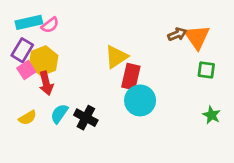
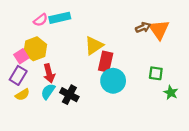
cyan rectangle: (29, 22) -> (60, 18), moved
purple rectangle: (22, 50) -> (18, 75), moved
green square: (206, 70) -> (156, 73), moved
red arrow: (46, 83) -> (49, 73), moved

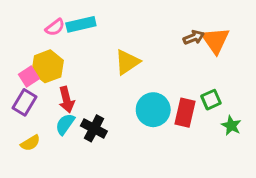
red rectangle: (106, 62) -> (185, 113), moved
green square: (156, 73) -> (211, 100), turned -32
yellow semicircle: (22, 95) -> (30, 143), moved

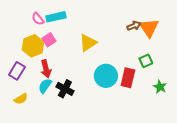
pink semicircle: (55, 27) -> (38, 19), turned 88
pink square: (29, 76) -> (49, 40), moved
green square: (211, 100) -> (146, 61), moved

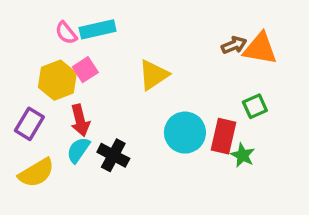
orange triangle: (149, 28) -> (260, 49), turned -45
green star: (160, 87) -> (243, 155), moved
yellow semicircle: (21, 99) -> (36, 173), size x1.5

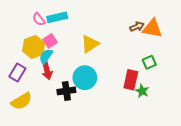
cyan circle: (185, 133) -> (85, 78), moved
cyan semicircle: (78, 150) -> (46, 56), moved
black cross: (113, 155) -> (66, 91), turned -36

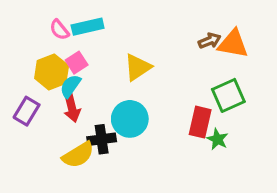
green square: (149, 62) -> (228, 95), size x1.5
yellow semicircle: (21, 101) -> (78, 155), moved

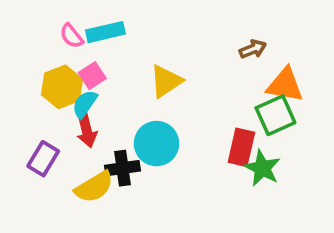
orange triangle: (233, 44) -> (285, 85), moved
purple rectangle: (27, 111) -> (43, 159), moved
green star: (217, 139) -> (262, 168), size x1.4

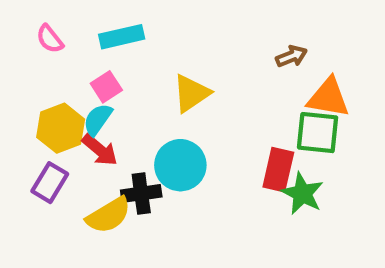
pink semicircle: (71, 36) -> (50, 39), moved
yellow hexagon: (62, 87) -> (61, 128), moved
green square: (275, 115) -> (318, 133), turned 30
red arrow: (87, 130) -> (100, 150), turned -36

